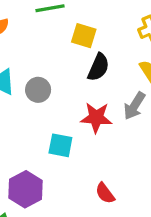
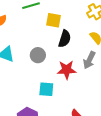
gray circle: (38, 90) -> (38, 55), moved

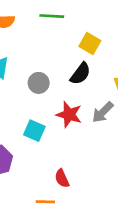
yellow square: (54, 20) -> (90, 43), moved

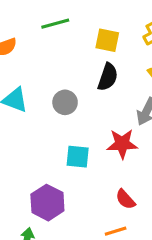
red star: (69, 115) -> (122, 144), moved

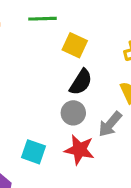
yellow square: (107, 40) -> (75, 45), moved
gray circle: (65, 102) -> (73, 113), moved

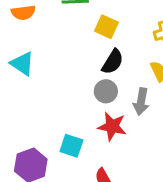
gray arrow: (110, 124) -> (141, 102), turned -30
cyan square: (34, 152) -> (71, 146), moved

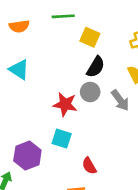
gray arrow: (141, 102) -> (120, 100), turned -45
red star: (112, 126) -> (65, 104), moved

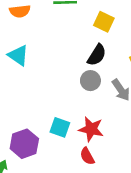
yellow square: (90, 37) -> (104, 22), moved
red star: (65, 104) -> (91, 129), moved

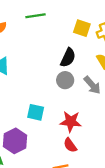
yellow square: (104, 22) -> (82, 28), moved
cyan square: (60, 127) -> (36, 112), moved

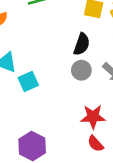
cyan square: (36, 112) -> (28, 81), moved, turned -30

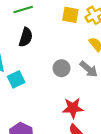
black semicircle: (82, 44) -> (26, 37), moved

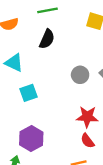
cyan square: (16, 79) -> (28, 93), moved

